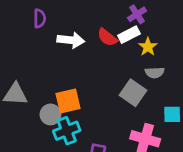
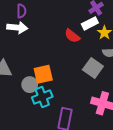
red semicircle: (107, 37) -> (72, 36), moved
white arrow: (71, 40) -> (17, 28), moved

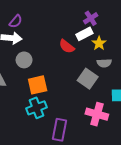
purple semicircle: (21, 11) -> (16, 21), turned 40
gray circle: (30, 85) -> (24, 60), moved

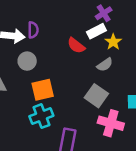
purple semicircle: (16, 21) -> (33, 30), moved, turned -40
gray semicircle: (104, 63) -> (105, 65), moved, turned -32
gray square: (88, 79) -> (96, 96), moved

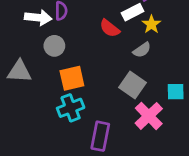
pink cross: (111, 123) -> (149, 116), turned 30

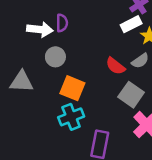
red semicircle: (110, 28) -> (115, 66), moved
orange square: (72, 78) -> (72, 88), turned 35

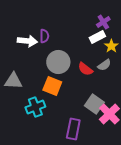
gray circle: (55, 57) -> (58, 62), moved, size x1.5
gray square: (131, 95) -> (94, 104), moved
cyan cross: (71, 117) -> (35, 107), moved

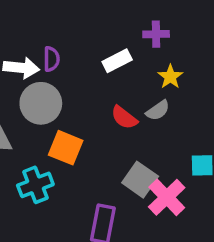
purple cross: (103, 22) -> (156, 34), turned 32
white rectangle: (97, 37) -> (117, 61), moved
gray circle: (58, 62) -> (41, 103), moved

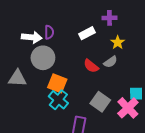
cyan cross: (35, 185) -> (58, 100), moved, turned -30
pink cross: (167, 197) -> (128, 108), moved

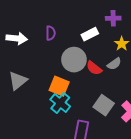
white arrow: (32, 37) -> (17, 38), moved
gray circle: (43, 58) -> (74, 60), moved
gray triangle: (17, 78) -> (18, 81), turned -42

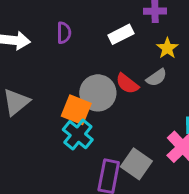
gray circle: (74, 60) -> (98, 93), moved
gray square: (104, 105) -> (136, 164), moved

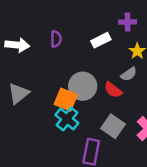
red semicircle: (127, 84) -> (113, 90), moved
gray square: (136, 164) -> (113, 126), moved

